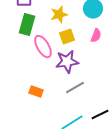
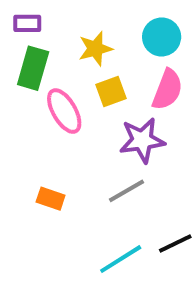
pink semicircle: (96, 36) -> (167, 90), size x1.5
purple star: (67, 62) -> (142, 140), moved

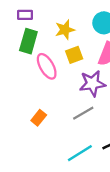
orange rectangle: (51, 199) -> (39, 118), turned -70

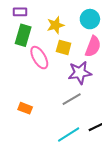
yellow square: (74, 55) -> (64, 47), turned 35
orange rectangle: (39, 118) -> (25, 108), moved, turned 72

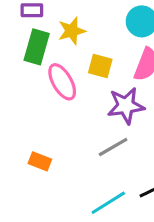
yellow star: (55, 25) -> (72, 31), moved

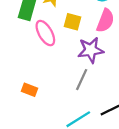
gray line: (113, 147) -> (82, 80), turned -35

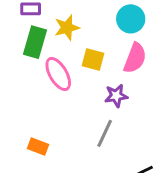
purple star: (91, 50) -> (116, 96), size x0.7

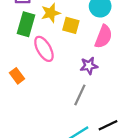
yellow square: (93, 60) -> (71, 25), moved
orange rectangle: (38, 146) -> (17, 76), moved, turned 32

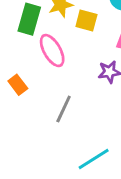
gray line: (80, 95) -> (64, 109), moved

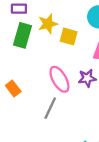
pink ellipse: (52, 50) -> (59, 79), moved

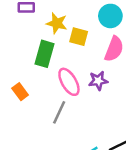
yellow star: (48, 24) -> (57, 23), turned 30
green rectangle: (22, 35) -> (44, 54), moved

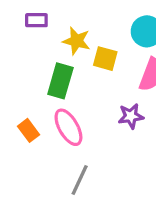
pink ellipse: (69, 82) -> (68, 127), moved
gray line: (59, 112) -> (80, 180), moved

